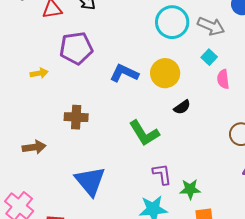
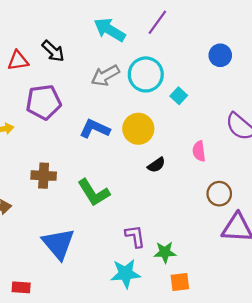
gray arrow: (211, 26) -> (105, 76), moved, turned 128
cyan square: (209, 57) -> (179, 96), moved
pink semicircle: (223, 79) -> (199, 151), moved
green L-shape: (144, 133) -> (94, 193), moved

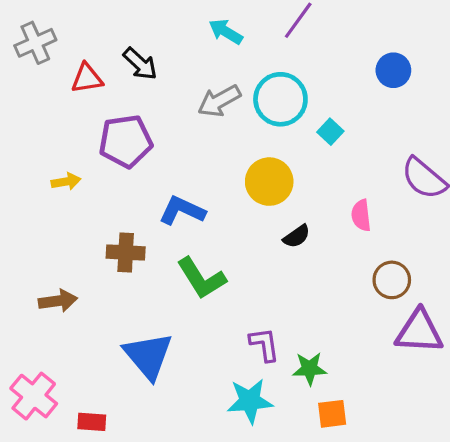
cyan arrow: (110, 30) -> (226, 32), size x0.7
blue L-shape: (95, 129) -> (182, 211), moved

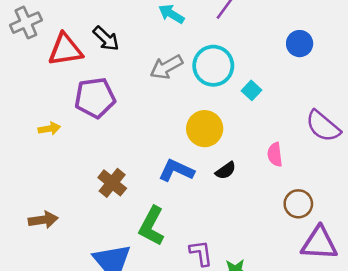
red triangle: (87, 78) -> (65, 50), size x1.4
blue L-shape: (182, 211) -> (176, 171), moved
brown cross: (126, 252) -> (112, 183), moved, turned 36
green L-shape: (201, 278) -> (152, 226), moved, turned 60

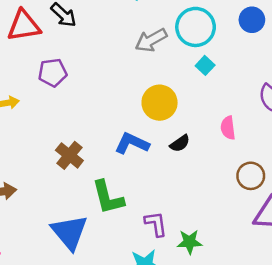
cyan circle: (213, 66) -> (196, 27), moved
gray arrow: (166, 67) -> (151, 40), moved
purple pentagon: (95, 98) -> (53, 73), size x0.7
green L-shape: (152, 226) -> (108, 197), turned -42

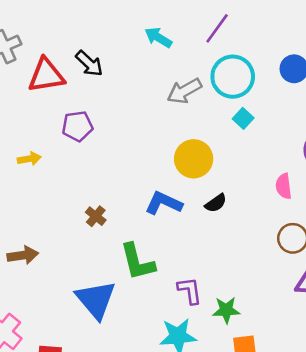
pink semicircle: (228, 128) -> (284, 186), moved
brown cross: (69, 155) -> (96, 216), size x0.7

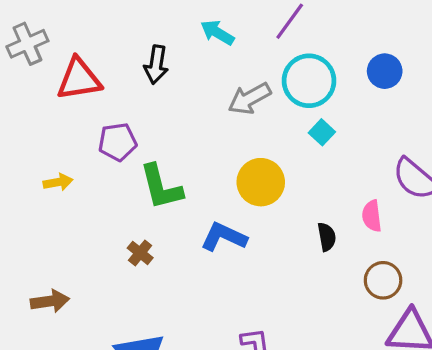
black arrow: (89, 64) -> (156, 65), moved, turned 56
black semicircle: (216, 203) -> (327, 237), moved, turned -65
green L-shape: (138, 262) -> (161, 187), moved

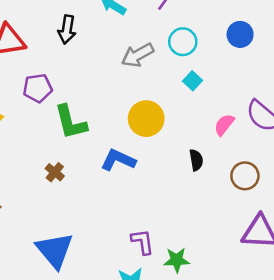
cyan circle: (309, 81) -> (183, 42), size x0.7
pink semicircle: (372, 216) -> (224, 125), moved, turned 45
brown circle: (383, 280) -> (245, 176), moved

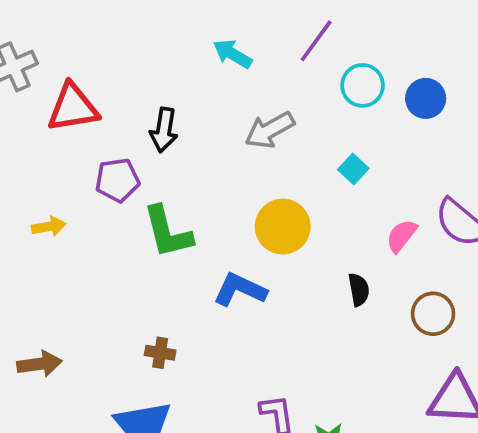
black arrow: (67, 30) -> (164, 130), moved
cyan circle: (183, 42) -> (363, 85), moved
brown cross: (55, 172) -> (160, 353), moved, turned -30

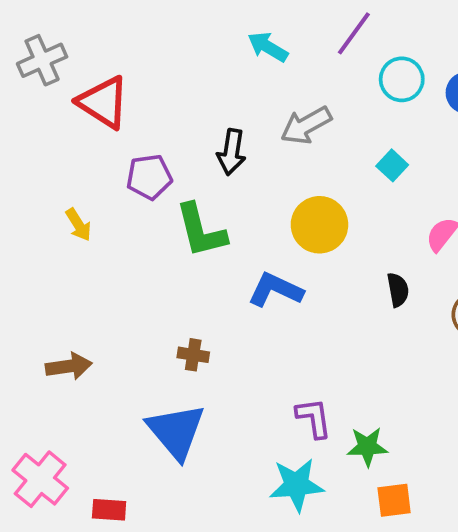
red triangle: (73, 108) -> (103, 102), turned 42
black arrow: (164, 130) -> (231, 152), moved
yellow arrow: (49, 227) -> (78, 225), turned 68

